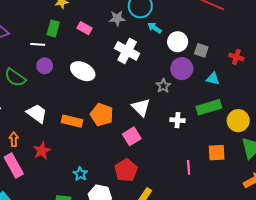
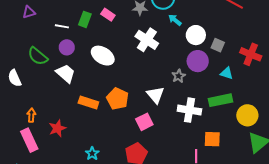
green rectangle: (53, 29) -> (85, 19), moved
red cross: (236, 57) -> (251, 54), size x1.5
white trapezoid: (37, 113) -> (66, 73), moved
white cross: (178, 120) -> (189, 110), size x1.6
orange square: (217, 153) -> (212, 139), moved

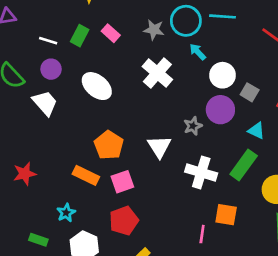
green rectangle: (220, 100) -> (244, 165), turned -50
orange rectangle: (88, 102) -> (86, 175), moved
pink square: (144, 122) -> (122, 182), moved

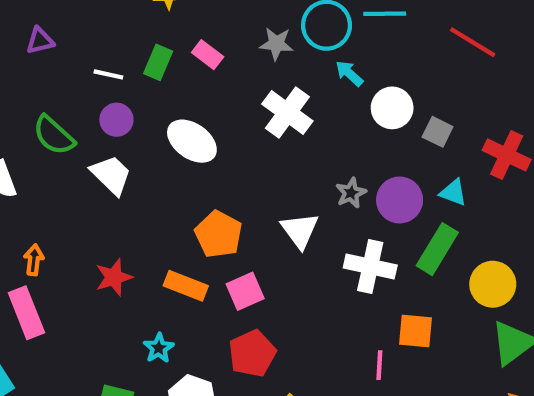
purple circle: (220, 110) -> (400, 200), moved
red star: (25, 174) -> (114, 277), moved

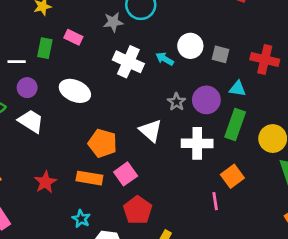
cyan arrow: (349, 73) -> (165, 59), moved
orange square: (415, 331) -> (232, 176), turned -30

